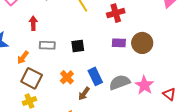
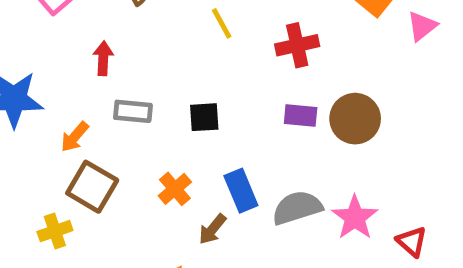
yellow cross: (29, 101) -> (55, 231), moved

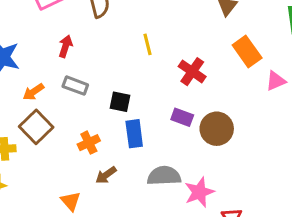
red cross: (297, 45) -> (192, 72), turned 32
blue rectangle: (241, 191) -> (134, 134), moved

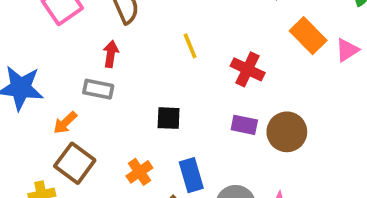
red arrow: (65, 46) -> (111, 54), moved
pink triangle: (276, 81) -> (347, 50), moved
gray rectangle: (75, 86) -> (98, 89), moved
blue rectangle: (134, 134) -> (191, 175), moved

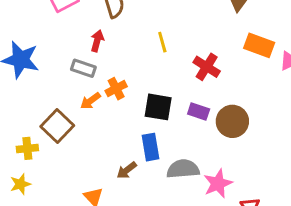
orange rectangle: (308, 36) -> (259, 45), turned -32
black square: (169, 118) -> (158, 107), moved, size x1.4
orange arrow: (65, 123) -> (90, 101), moved
orange cross: (139, 172) -> (116, 89), moved

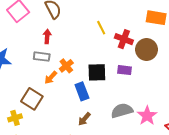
yellow line: (162, 42) -> (101, 28), moved
brown circle: (232, 121) -> (147, 50), moved
blue rectangle: (151, 147) -> (82, 91), moved

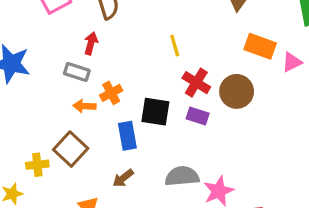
red cross: (124, 39) -> (196, 83), moved
orange arrow: (51, 78) -> (84, 106), turned 40
brown square: (32, 99) -> (71, 149), moved
yellow cross: (15, 118) -> (37, 165), moved

